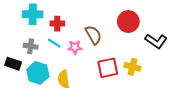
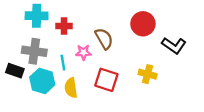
cyan line: (54, 43) -> (63, 63), moved, turned 48
gray cross: (31, 46) -> (34, 51), size x1.5
red square: (108, 68) -> (106, 80), moved, turned 30

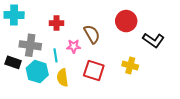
cyan cross: (37, 16) -> (14, 15), moved

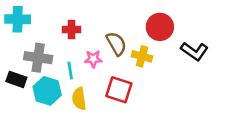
yellow cross: (130, 65) -> (142, 56), moved

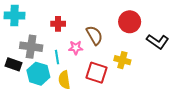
yellow cross: (142, 56) -> (122, 60), moved

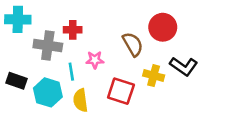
brown semicircle: (94, 35) -> (133, 44), moved
black L-shape: (158, 41) -> (184, 66), moved
gray cross: (31, 47) -> (48, 45), moved

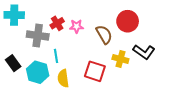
red cross: (73, 30) -> (57, 23), turned -32
pink star: (95, 60) -> (76, 26), moved
black rectangle: (17, 81) -> (13, 63), turned 35

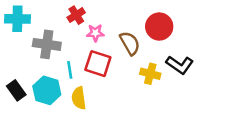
red cross: (57, 23) -> (76, 15), moved
black rectangle: (13, 63) -> (16, 90), moved
red square: (95, 71) -> (98, 64), moved

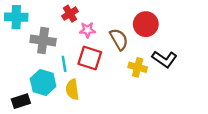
black rectangle: (16, 90) -> (21, 101), moved, turned -72

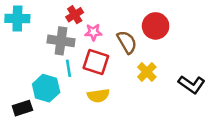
gray cross: (43, 40) -> (61, 41), moved
black L-shape: (164, 59) -> (192, 84), moved
yellow cross: (138, 67) -> (147, 72), turned 30
yellow semicircle: (72, 89) -> (98, 96), moved, turned -90

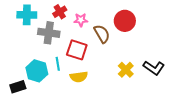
cyan cross: (17, 18) -> (27, 15), moved
pink star: (93, 32) -> (81, 20), moved
cyan line: (68, 68) -> (58, 64), moved
yellow cross: (147, 72) -> (126, 70), moved

